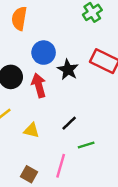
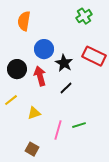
black line: (69, 123) -> (66, 88), moved
yellow triangle: (31, 130) -> (34, 113), turned -32
pink line: (61, 166) -> (58, 130), moved

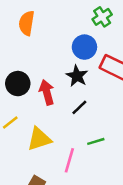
blue circle: (44, 49) -> (84, 47), moved
yellow triangle: (34, 113) -> (39, 139), size x1.5
green line: (79, 125) -> (96, 141), moved

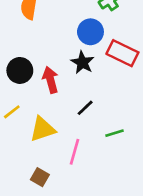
black line: (79, 107) -> (85, 108), moved
green line: (96, 141) -> (114, 133), moved

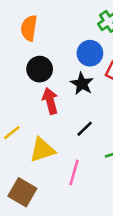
black circle: (20, 70) -> (40, 69), moved
brown square: (40, 177) -> (22, 192), moved, size x1.5

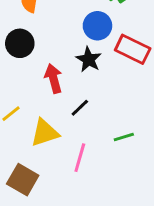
black circle: (40, 69) -> (20, 43), moved
black line: (85, 129) -> (80, 108), moved

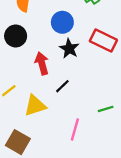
blue circle: (97, 26) -> (62, 22), moved
green line: (124, 137) -> (106, 109), moved
pink line: (80, 158) -> (75, 129), moved

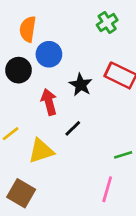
blue circle: (62, 22) -> (49, 54), moved
pink line: (75, 129) -> (107, 189), moved

